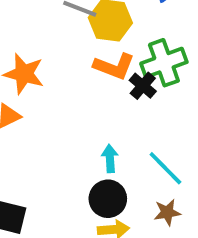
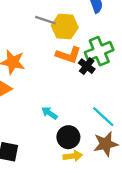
cyan arrow: (110, 158) -> (49, 113), moved, turned -49
brown star: (167, 212) -> (106, 144), size x1.5

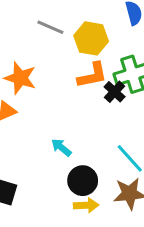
gray line: (45, 20) -> (50, 27), moved
orange L-shape: (68, 55) -> (92, 75), turned -35

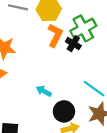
orange L-shape: (92, 75) -> (55, 35), turned -40

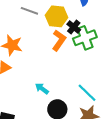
black cross: (73, 44) -> (74, 27), moved

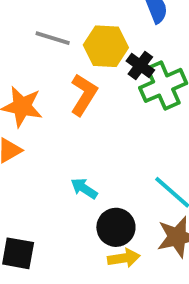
orange L-shape: (59, 40) -> (84, 95), moved

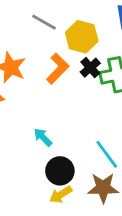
black cross: (140, 65) -> (90, 68), moved
yellow arrow: (124, 258) -> (61, 195), turned 145

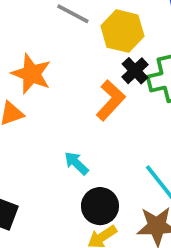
orange L-shape: (58, 69) -> (111, 100), moved

